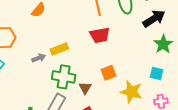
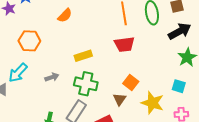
gray arrow: (39, 58) -> (52, 77), moved
orange square: (108, 73) -> (131, 82), turned -35
brown triangle: (85, 88) -> (120, 99), moved

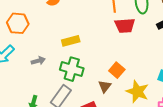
red trapezoid: (124, 44) -> (125, 26), moved

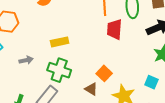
red trapezoid: (125, 26) -> (114, 29), turned 95
brown triangle: (105, 86) -> (91, 89), turned -40

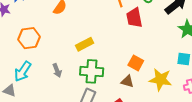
gray arrow: (26, 60) -> (57, 70), turned 96

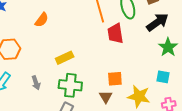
orange square: (136, 63) -> (115, 79), turned -35
brown triangle: (127, 81) -> (106, 97), turned 40

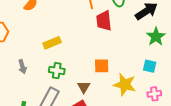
green cross: (70, 85) -> (57, 71), size x0.7
brown triangle: (106, 97) -> (84, 87), moved

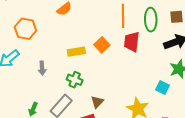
orange square: (102, 66) -> (102, 45), moved, turned 35
cyan square: (150, 66) -> (163, 87), moved

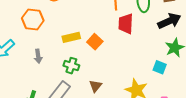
orange hexagon: (25, 29) -> (33, 19), moved
orange square: (102, 45) -> (95, 42), moved

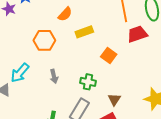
red trapezoid: (126, 24) -> (137, 34), turned 75
yellow rectangle: (71, 37) -> (84, 32), moved

